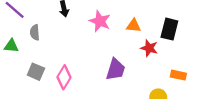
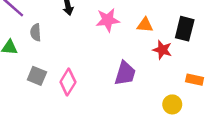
pink star: (100, 21) -> (108, 20), turned -30

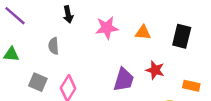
gray semicircle: (36, 32) -> (54, 46), moved
red star: (162, 50) -> (155, 70), moved

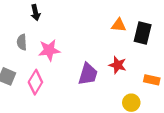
pink star: (107, 28) -> (49, 50), moved
orange triangle: (143, 33) -> (119, 25), moved

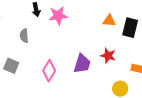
pink star: (49, 50) -> (58, 16), moved
pink diamond: (35, 82) -> (49, 71), moved

